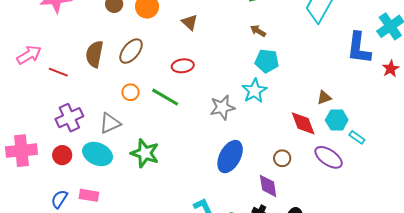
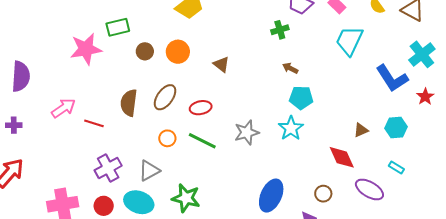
blue L-shape: (359, 48) -> (392, 78), turned -36
red ellipse: (183, 66) -> (201, 108), moved
gray star: (222, 107) -> (247, 133), moved
cyan hexagon: (337, 120) -> (396, 127), moved

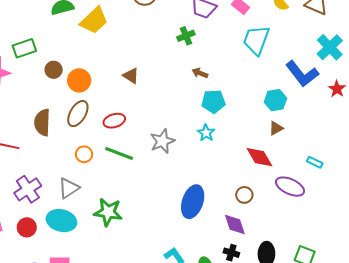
orange circle: (178, 52) -> (79, 80), moved
cyan hexagon: (396, 127) -> (275, 100), moved
cyan star: (291, 128) -> (206, 133), size x0.7

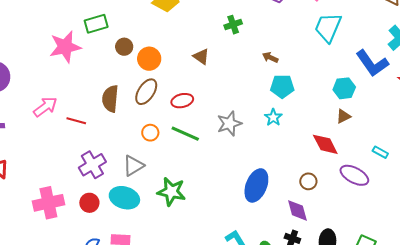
green cross: (186, 36) -> (233, 25), moved

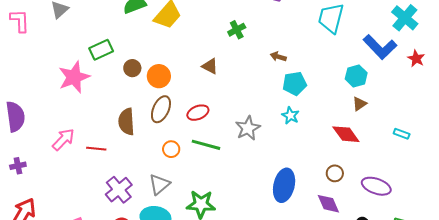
purple ellipse: (354, 175) -> (376, 186), moved

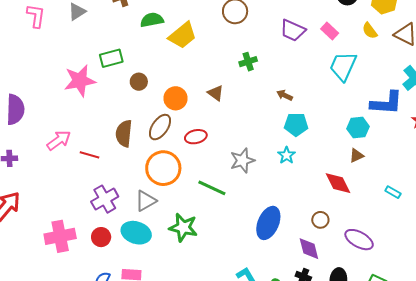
blue L-shape: (380, 47) -> (386, 103), turned -52
orange circle: (159, 76) -> (176, 98), moved
green line: (206, 145) -> (212, 188), moved
orange circle: (171, 149) -> (163, 168), size x2.0

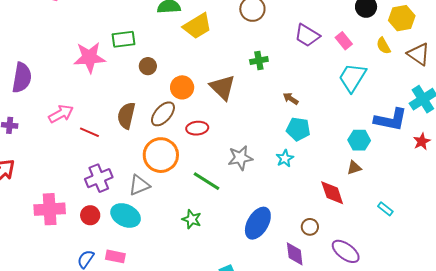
brown triangle: (216, 93) -> (223, 87), size x1.6
green star: (183, 227) -> (192, 219), moved, size x0.7

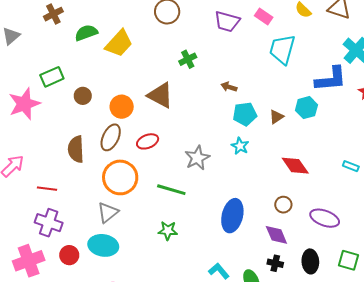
red line: (89, 132) -> (47, 189), moved
brown triangle: (354, 168) -> (276, 117), moved
purple cross: (99, 178) -> (49, 223), moved, turned -32

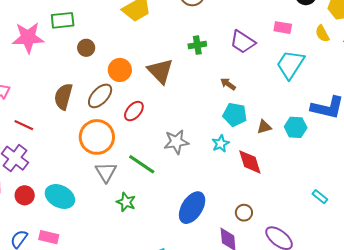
pink rectangle: (264, 17) -> (283, 28), turned -42
purple trapezoid: (227, 22) -> (243, 42), moved
red ellipse: (148, 141) -> (134, 111), turned -45
red diamond: (295, 166) -> (250, 162), moved
gray triangle: (108, 212) -> (106, 172), moved, turned -40

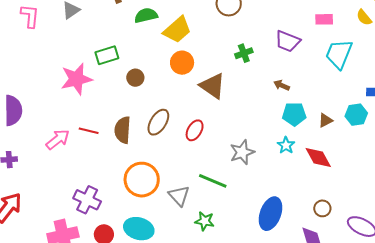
orange circle: (120, 70) -> (182, 63), moved
red line: (24, 125) -> (89, 131), moved
orange circle: (97, 137) -> (142, 180), moved

